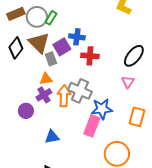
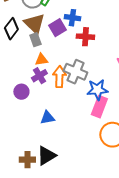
gray rectangle: (51, 59) -> (35, 40), moved
pink rectangle: (92, 126) -> (99, 107), moved

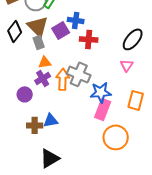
brown cross: (27, 160) -> (35, 125), moved

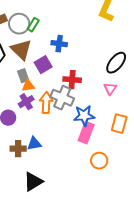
purple square: (61, 30) -> (43, 65), moved
red cross: (89, 39) -> (72, 80), moved
gray rectangle: (39, 42) -> (23, 76), moved
orange circle: (116, 137) -> (99, 161), size x0.7

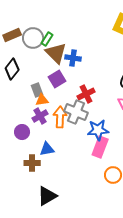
brown triangle: (21, 50) -> (56, 53), moved
red cross: (72, 80) -> (86, 94), turned -30
blue triangle: (34, 144) -> (47, 149), moved

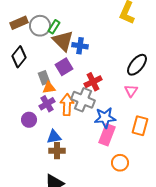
brown cross: (32, 163) -> (57, 151), moved

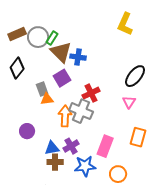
purple cross: (47, 104) -> (71, 146), moved
blue star: (105, 118) -> (85, 166), moved

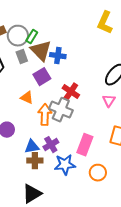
gray rectangle: (42, 89) -> (22, 57), moved
red cross: (91, 93) -> (71, 92), turned -30
orange triangle: (47, 99) -> (27, 98), turned 32

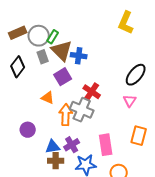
pink rectangle: (85, 145) -> (106, 145), turned -30

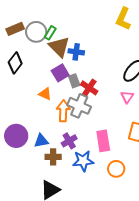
gray rectangle: (43, 57) -> (74, 81), moved
purple circle: (28, 130) -> (16, 136), moved, size x1.5
blue triangle: (53, 147) -> (41, 141), moved

